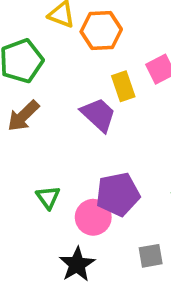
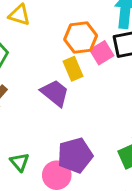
orange hexagon: (101, 31) -> (81, 38), moved

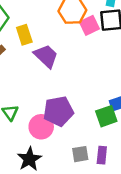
yellow rectangle: (73, 69) -> (24, 35), moved

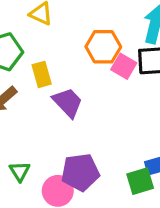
pink square: (89, 25) -> (124, 66), turned -36

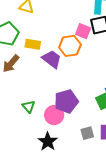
orange hexagon: (103, 47) -> (70, 46), moved
yellow rectangle: (42, 74) -> (33, 44), turned -56

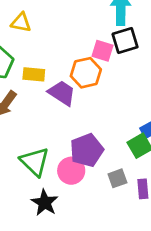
green triangle: (29, 107) -> (35, 162), size x1.6
gray square: (87, 133) -> (117, 178), moved
black star: (48, 142) -> (45, 203), moved

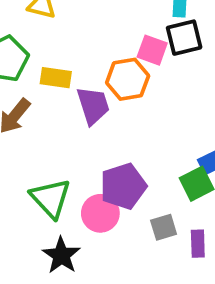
purple trapezoid: (62, 93) -> (93, 105), turned 36

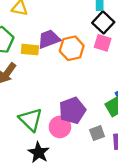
black square: (184, 38) -> (103, 22), turned -30
pink square: (152, 50) -> (103, 43), moved
purple trapezoid: (93, 105) -> (49, 39), moved, turned -90

